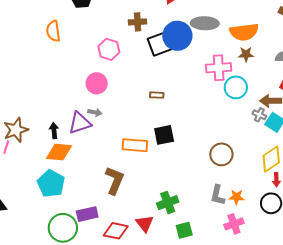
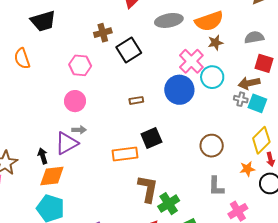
blue circle: (177, 36) -> (179, 90), moved
pink cross: (219, 68) -> (191, 61), turned -30
brown L-shape: (115, 180) -> (148, 189), moved
orange star: (237, 197) -> (247, 169), moved

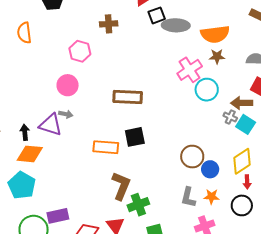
black square: (129, 50) -> (157, 15), moved, size x0.7
blue circle: (179, 90) -> (210, 169), moved, size x0.6
brown rectangle: (136, 100) -> (128, 97), size x2.0
purple triangle: (67, 143) -> (51, 125), turned 35
orange star: (247, 169) -> (211, 197), moved

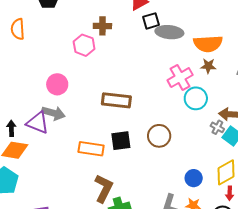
pink hexagon: (80, 51) -> (84, 45), moved
gray arrow: (66, 114) -> (53, 113), size x1.6
brown circle: (192, 157) -> (159, 136), moved

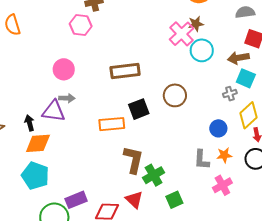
brown star: (208, 66) -> (196, 24), moved
gray arrow: (53, 113) -> (67, 98), size x0.7
gray cross: (217, 127) -> (230, 94), moved, turned -32

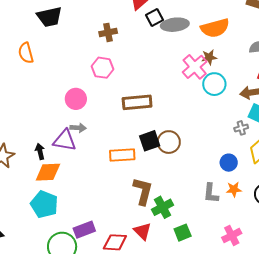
pink hexagon: (81, 25) -> (103, 68), moved
brown circle: (175, 95) -> (169, 142), moved
pink cross: (222, 185) -> (232, 235), moved

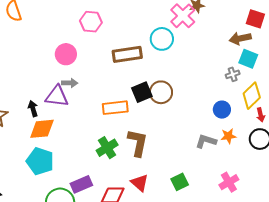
cyan circle: (214, 84) -> (162, 39), moved
gray L-shape: (211, 193) -> (206, 141), turned 105
green cross: (162, 207) -> (107, 148), moved

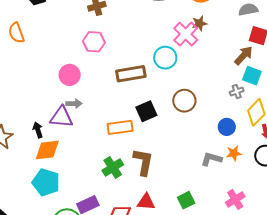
brown arrow: (240, 38) -> (244, 55), turned 145
brown circle: (161, 92) -> (184, 101), moved
red triangle: (140, 183) -> (146, 202), turned -36

